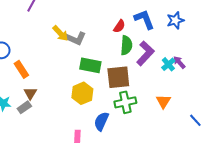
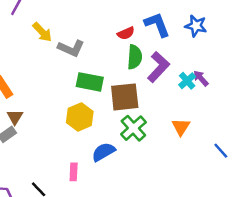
blue star: (175, 20) -> (196, 26), turned 30
red semicircle: (119, 26) -> (126, 33), turned 32
yellow arrow: (60, 33) -> (42, 32), moved
green cross: (125, 102) -> (133, 128), turned -30
blue semicircle: (101, 121) -> (103, 152), turned 36

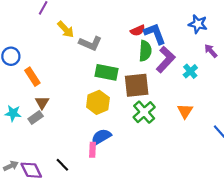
blue L-shape: (157, 25) -> (155, 34), moved
purple arrow: (201, 78) -> (211, 51), moved
blue semicircle: (103, 152) -> (101, 137), moved

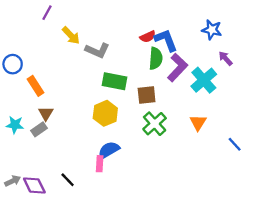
cyan cross: (190, 71) -> (204, 80), size x1.6
brown square: (137, 85) -> (147, 95), size x0.7

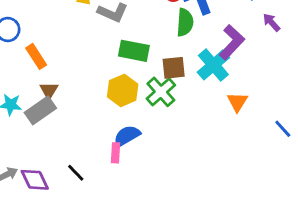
purple L-shape: (177, 68) -> (232, 42), moved
cyan cross: (204, 80) -> (213, 65), moved
green cross: (155, 124) -> (161, 92), moved
gray rectangle: (39, 129) -> (40, 110), size x1.5

